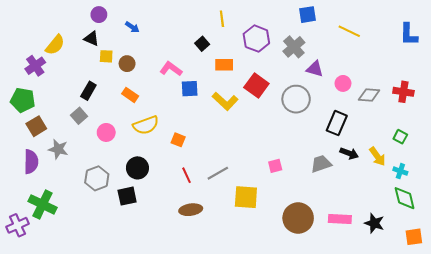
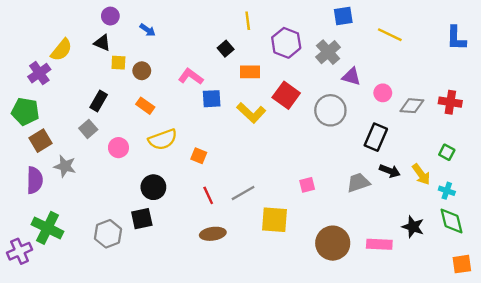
gray hexagon: (97, 178) -> (108, 234), moved
black star: (374, 223) -> (413, 227), moved

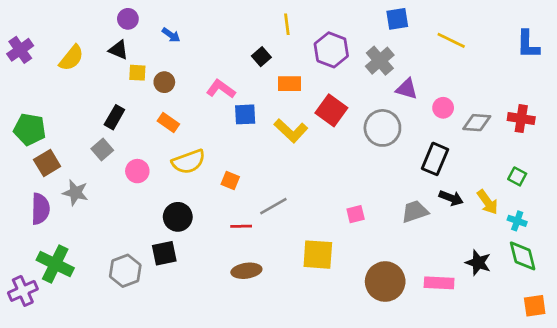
purple cross: (39, 73) -> (20, 50), moved
gray line: (243, 193) -> (273, 206), moved
red line: (208, 195) -> (241, 226), turned -66

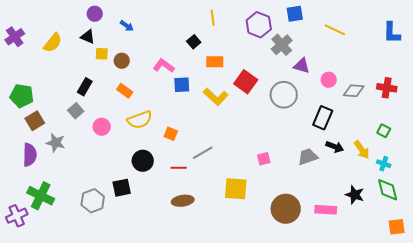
purple hexagon: (331, 50) -> (259, 25), moved
black circle: (178, 217) -> (143, 161), moved

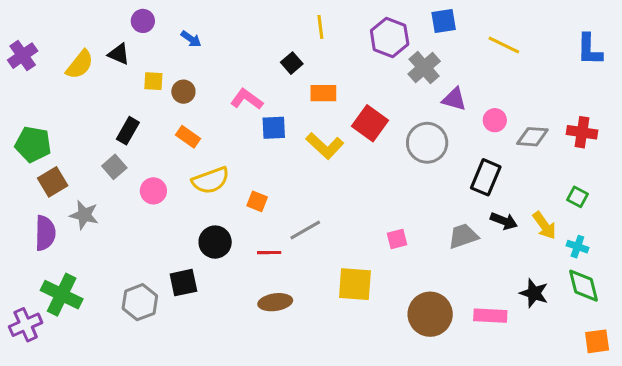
black triangle: (88, 37) -> (119, 54), moved

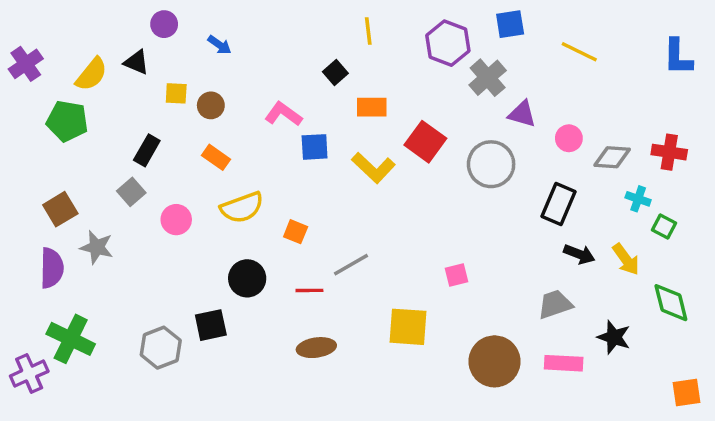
green pentagon: (33, 144) -> (67, 121), moved
gray trapezoid: (463, 236) -> (555, 304), moved
cyan cross: (577, 247) -> (638, 199), moved
green diamond: (584, 286) -> (671, 303), moved

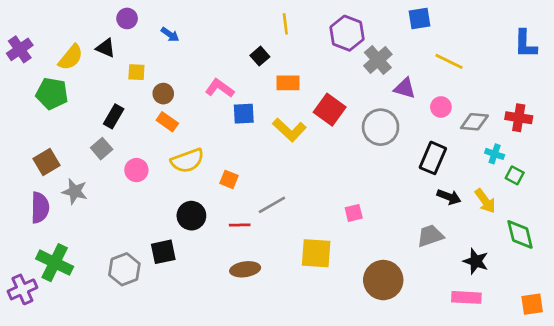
blue square: (510, 24) -> (419, 18), moved
yellow line: (579, 52) -> (449, 61), moved
brown circle: (211, 105) -> (163, 94), moved
pink rectangle: (564, 363) -> (466, 297), moved

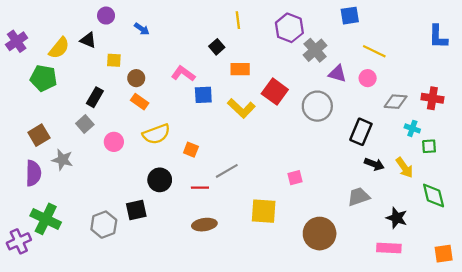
pink circle: (441, 107) -> (368, 78), moved
green square: (515, 175) -> (429, 146), turned -32

